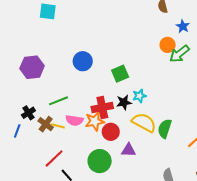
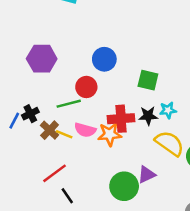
green square: (120, 74) -> (148, 80), turned 30
blue line: (17, 131) -> (14, 121), moved
red circle: (111, 132) -> (86, 87), moved
purple triangle: (129, 150) -> (147, 175), turned -35
green circle: (100, 161) -> (124, 186), moved

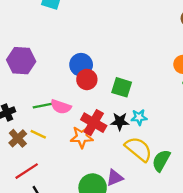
red circle: (86, 87) -> (87, 79), moved
red cross: (121, 119) -> (94, 123), turned 30
brown cross: (50, 130) -> (18, 138), moved
pink semicircle: (85, 130) -> (61, 107), moved

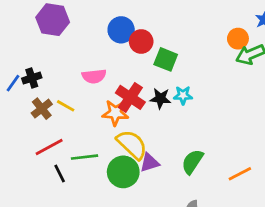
red circle: (87, 79) -> (141, 42), moved
green line: (44, 105) -> (84, 157), moved
pink semicircle: (61, 107) -> (94, 76), turned -30
yellow semicircle: (139, 149) -> (132, 145), moved
green semicircle: (161, 161) -> (192, 162), moved

